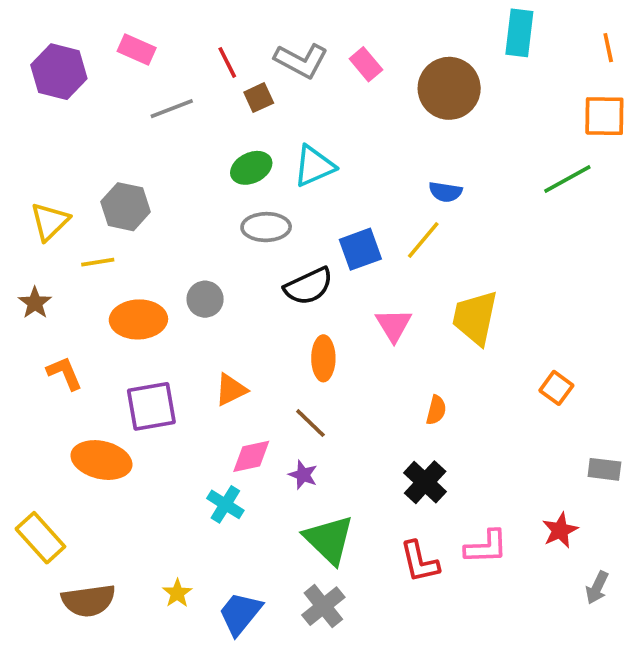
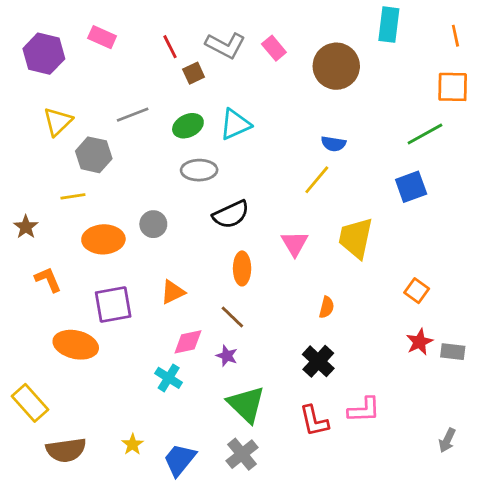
gray line: (172, 109) -> (133, 115), moved
yellow triangle: (50, 221) -> (58, 122), moved
blue square: (360, 249) -> (411, 187), moved
red star: (560, 530) -> (419, 342), moved

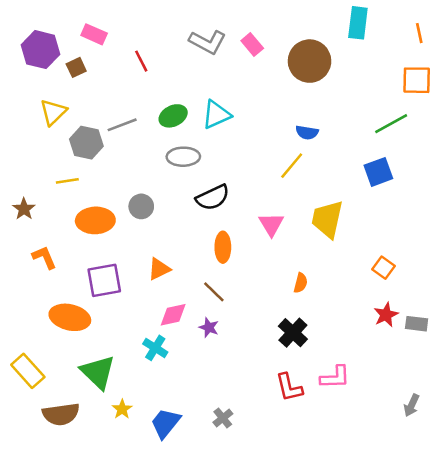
red line: (170, 47) -> (141, 61), moved
brown square: (194, 73) -> (76, 67), moved
gray line: (133, 115) -> (122, 125), moved
green triangle: (246, 404) -> (98, 372), moved
gray cross: (242, 454) -> (223, 418), size x0.7

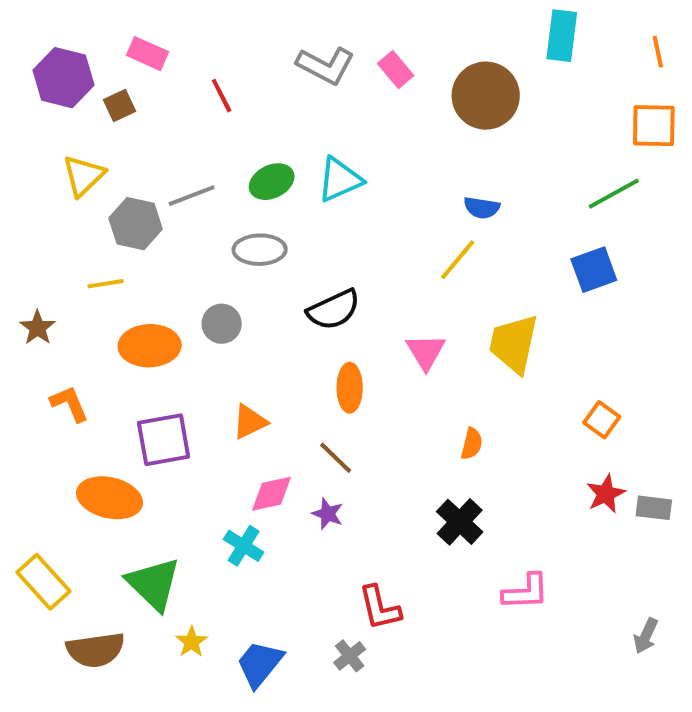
gray ellipse: (183, 157) -> (260, 250), moved
red L-shape: (289, 387) -> (380, 608), moved

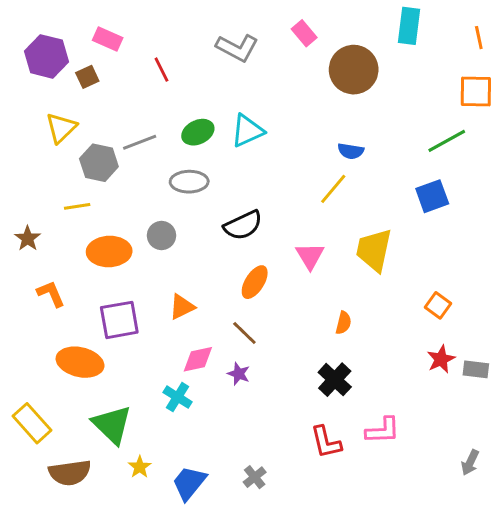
pink rectangle: (396, 70) -> (304, 33), moved
orange ellipse: (350, 388) -> (255, 282), turned 32
red L-shape: (380, 608) -> (326, 442), moved

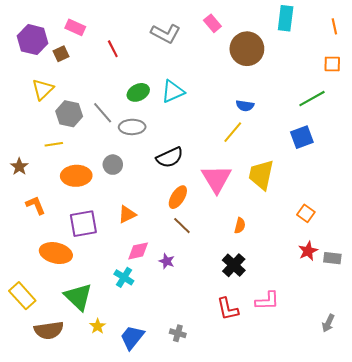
orange square: (476, 91) -> (332, 64), size x0.7
gray line: (140, 142) -> (103, 113), moved, turned 70
pink triangle: (310, 256) -> (216, 179), size x1.5
brown line: (244, 333) -> (182, 226), moved
gray cross: (255, 477) -> (178, 333), turned -35

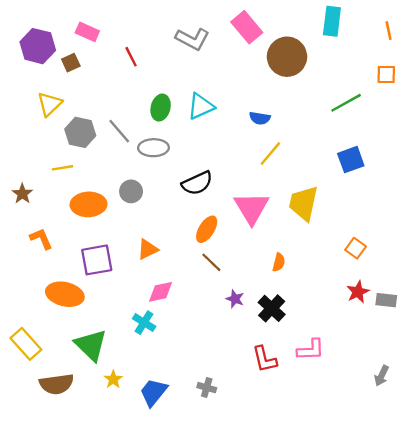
pink rectangle: (212, 23) -> (247, 27), size x1.5
green ellipse: (138, 92) -> (161, 108), turned -50
green line: (312, 99) -> (346, 103), moved
blue semicircle: (245, 106) -> (260, 118), moved
purple star: (167, 261) -> (235, 299), moved

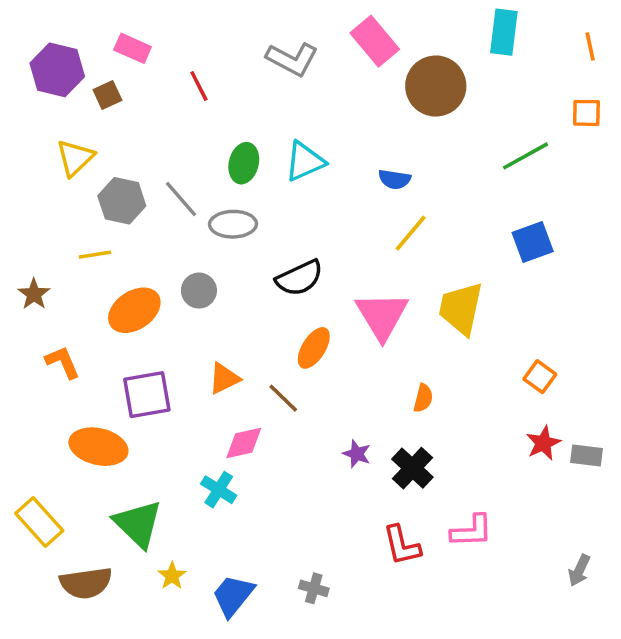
orange ellipse: (88, 204) -> (134, 310), turned -32
brown line: (211, 262) -> (283, 398), moved

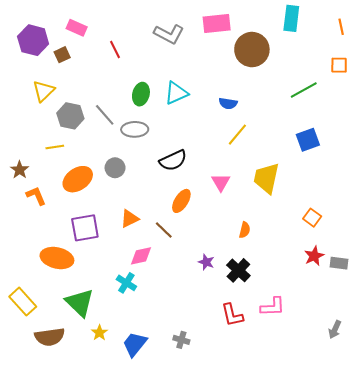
pink rectangle: (375, 41) -> (217, 24), turned -56
pink triangle: (382, 316) -> (221, 182), size x0.6
orange L-shape: (63, 362) -> (36, 196), moved

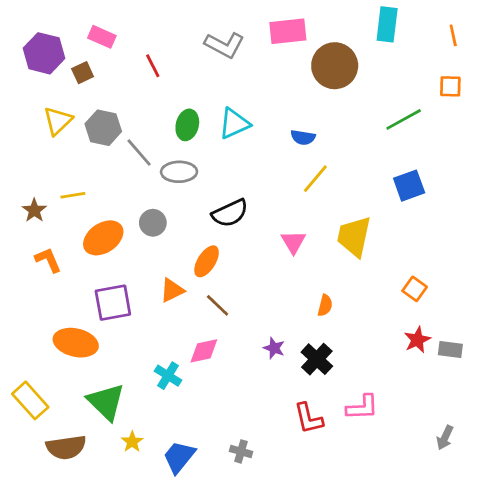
gray hexagon: (70, 116) -> (103, 128), moved
brown star: (20, 170) -> (34, 210), moved
orange ellipse: (181, 201) -> (207, 261), moved
pink diamond: (141, 256) -> (204, 351), moved

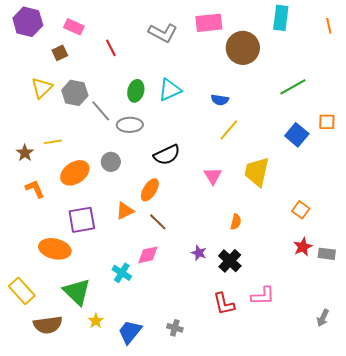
purple hexagon: (44, 53) -> (28, 22), moved
orange square: (450, 86) -> (327, 122), moved
blue square: (409, 186) -> (297, 135), turned -30

